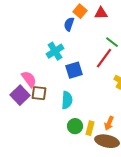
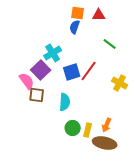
orange square: (80, 11) -> (78, 13), turned -32
blue semicircle: (69, 24) -> (75, 27), moved
red line: (104, 58) -> (89, 71), moved
purple square: (20, 95) -> (41, 70), moved

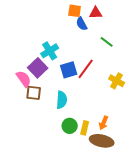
blue semicircle: (75, 27) -> (82, 24), moved, turned -48

